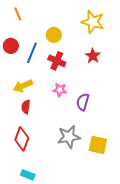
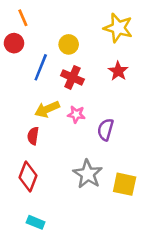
red circle: (11, 46) -> (14, 43), moved
yellow arrow: (23, 86) -> (47, 109), moved
gray star: (69, 137) -> (88, 174), turned -30

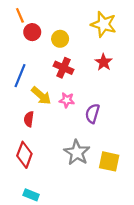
red circle: (14, 43) -> (32, 32), moved
blue line: (41, 67) -> (20, 76), moved
yellow arrow: (47, 109) -> (41, 96), turned -115

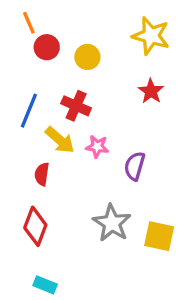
red cross: (63, 68) -> (76, 106), moved

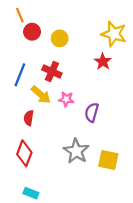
yellow star: (151, 36) -> (114, 34), moved

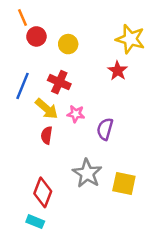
red semicircle: (29, 118) -> (47, 135), moved
red diamond: (24, 153) -> (43, 192), moved

